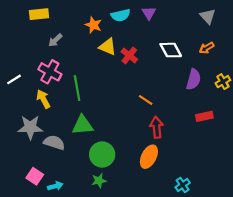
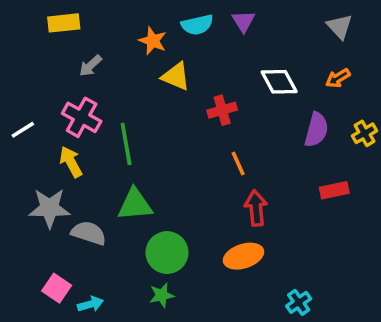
red cross: (129, 55) -> (222, 110), moved, turned 35
orange line: (146, 100) -> (238, 164), turned 32
orange ellipse: (149, 157) -> (243, 256), turned 45

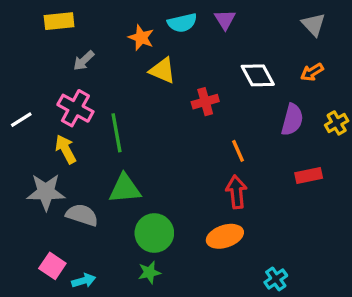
orange line: (238, 164) -> (238, 151), moved

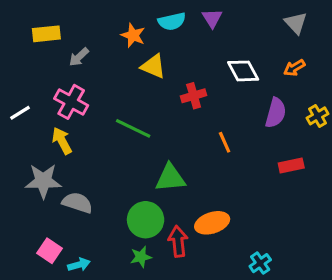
yellow rectangle: (59, 21) -> (46, 34), moved
green line: (117, 133) -> (133, 128), moved, turned -54
green triangle: (125, 189) -> (170, 178), moved
red arrow: (236, 192) -> (178, 241), moved

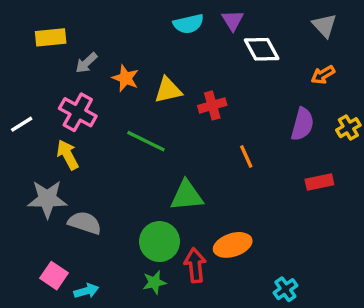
orange star: (133, 35) -> (125, 78), moved
yellow triangle: (153, 66) -> (168, 90), moved, turned -36
white diamond: (243, 71) -> (262, 49), moved

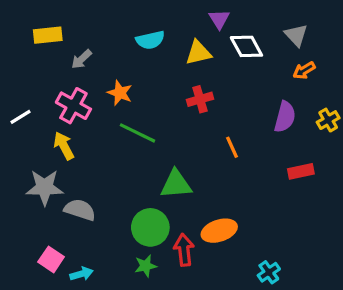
cyan semicircle: (188, 24) -> (150, 40), moved
gray triangle: (325, 25) -> (296, 35), moved
orange star: (125, 78) -> (120, 93), moved
yellow triangle: (168, 90) -> (198, 53), moved

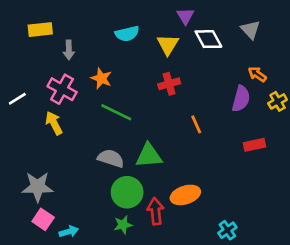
yellow triangle: (198, 53) -> (168, 44), turned -45
gray arrow: (81, 59) -> (69, 50), turned -48
orange arrow: (304, 70) -> (257, 74), moved, turned 66
gray star: (45, 187) -> (38, 187), moved
gray semicircle: (80, 210) -> (111, 158), moved

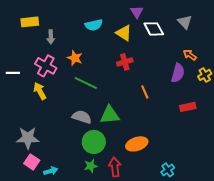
yellow triangle: (168, 44) -> (124, 33), turned -30
white line: (17, 99) -> (13, 73), turned 32
red arrow: (156, 211) -> (115, 167), moved

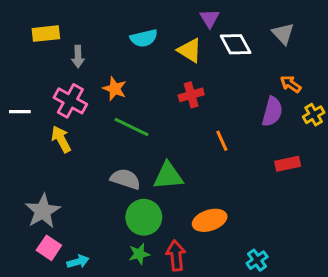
gray star: (28, 138) -> (43, 211), turned -30

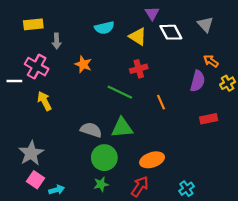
pink cross: (70, 101) -> (37, 67), moved
green line: (132, 127) -> (120, 92), moved
red arrow: (176, 255) -> (140, 186), moved, turned 40

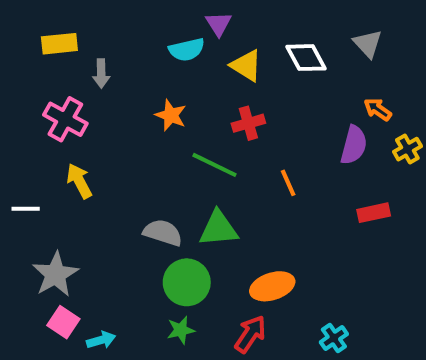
purple triangle: (152, 13) -> (219, 24), moved
orange star: (83, 64) -> (171, 115), moved
white line: (14, 81) -> (26, 209), moved

